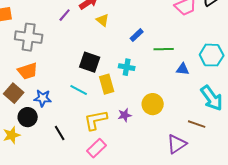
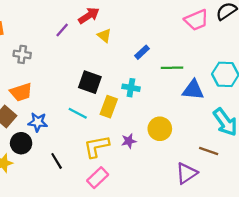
gray cross: (29, 37) -> (22, 54), size x0.6
blue triangle: (183, 69) -> (193, 90), size x1.5
yellow rectangle: (107, 84) -> (109, 107), turned 36

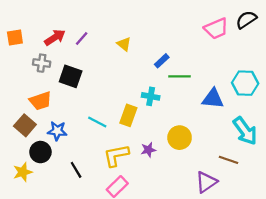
red arrow: (89, 16) -> (55, 37), moved
green line: (172, 68) -> (180, 76), moved
black square: (90, 82) -> (71, 76), moved

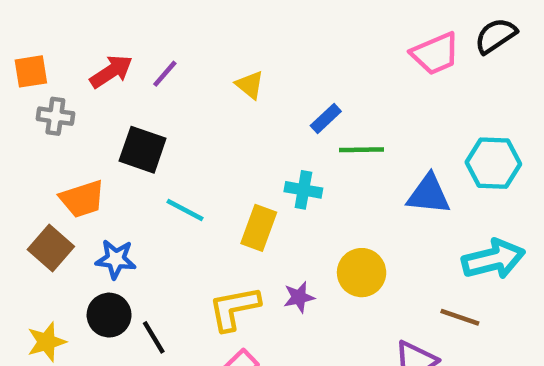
gray cross: (42, 63) -> (55, 116), moved
cyan line: (97, 122) -> (185, 210), moved
cyan arrow: (245, 131) -> (493, 259), turned -68
black circle: (40, 152) -> (109, 315), moved

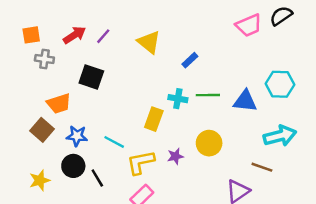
yellow triangle: (250, 85) -> (149, 42), size x1.5
green line: (362, 150) -> (208, 95), moved
cyan line: (185, 210) -> (114, 142), moved

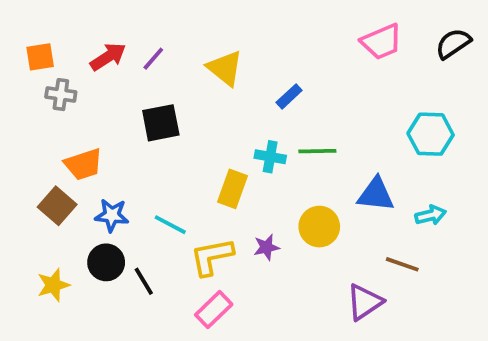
black semicircle: (281, 16) -> (453, 44), moved
black square: (91, 77) -> (161, 123), moved, turned -30
blue triangle: (245, 101) -> (376, 194), moved
cyan arrow: (280, 136) -> (431, 215), size x0.6

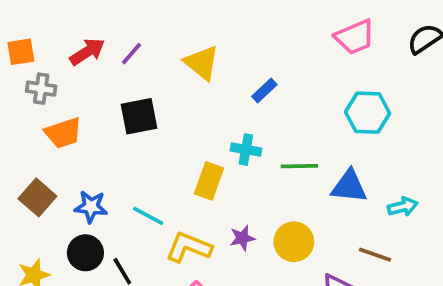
cyan hexagon: (431, 134) -> (368, 113), moved
green line: (317, 151) -> (299, 166), moved
orange trapezoid: (83, 164) -> (63, 133), moved
yellow circle: (319, 227) -> (294, 242), moved
yellow L-shape: (212, 257) -> (189, 247), turned 33

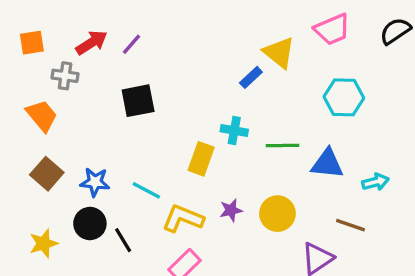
yellow triangle: (202, 63) -> (279, 53), moved
gray cross: (41, 89) -> (65, 76), moved
orange trapezoid: (63, 133) -> (42, 116), moved, turned -112

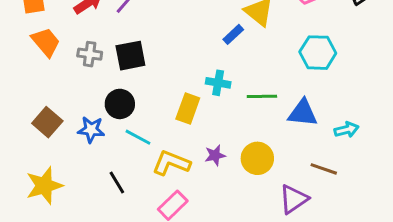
gray cross: (65, 76) -> (90, 54), moved
orange trapezoid: (42, 116) -> (46, 42), moved
black circle: (90, 224) -> (120, 104), moved
yellow star: (43, 243) -> (44, 186), size x1.4

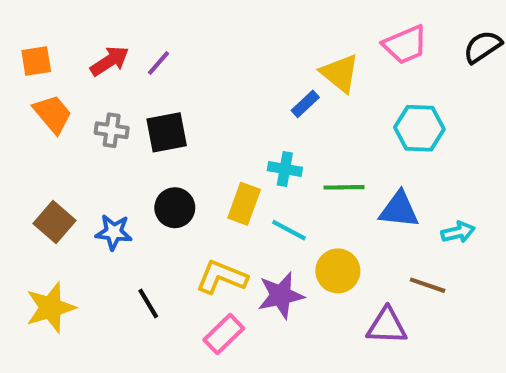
black circle: (120, 104) -> (175, 208), moved
cyan line: (138, 137) -> (289, 230), moved
purple star: (215, 155) -> (281, 295), moved, size x1.6
purple triangle: (294, 199) -> (387, 326), turned 36

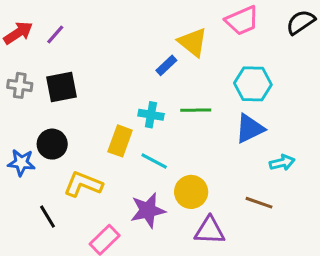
green line: (344, 187) -> (196, 110), moved
black circle: (175, 208) -> (52, 144), moved
blue triangle: (399, 210) -> (250, 129), moved, turned -32
yellow L-shape: (222, 277) -> (83, 184), moved
purple triangle: (387, 326) -> (210, 231), moved

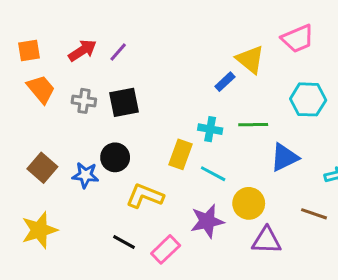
blue triangle: (250, 129) -> (284, 157), moved
black line: (48, 217) -> (124, 242), moved, turned -30

